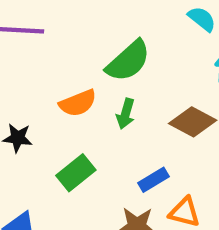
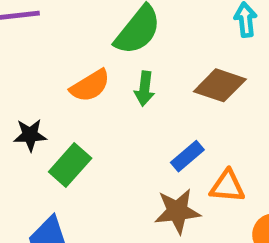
green rectangle: (76, 173) -> (70, 165), moved

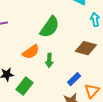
green arrow: (145, 89) -> (49, 60), moved
orange triangle: (227, 186) -> (92, 91), turned -49

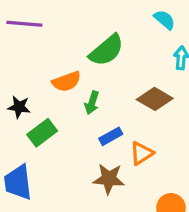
blue rectangle: (74, 79) -> (111, 136), moved
orange triangle: (92, 91) -> (142, 153), moved

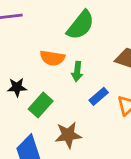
orange semicircle: (67, 82) -> (52, 58), turned 40
brown star: (109, 179) -> (68, 135), moved

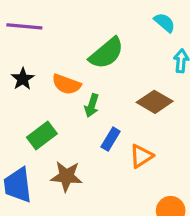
black star: (17, 87) -> (23, 79), moved, turned 30
blue rectangle: (99, 96) -> (111, 139), turned -30

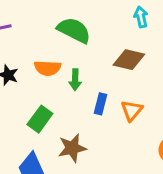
green semicircle: (106, 53) -> (74, 30), turned -96

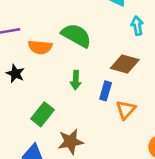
orange semicircle: (48, 68) -> (40, 47), moved
blue rectangle: (101, 104) -> (106, 91), moved

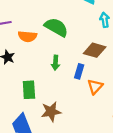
green rectangle: (43, 114) -> (29, 90), turned -42

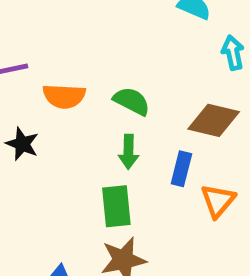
green semicircle: (56, 27) -> (132, 101), moved, size x0.7
green rectangle: (29, 90) -> (116, 206), moved

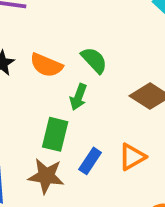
orange semicircle: (64, 96) -> (46, 65), moved
blue rectangle: (181, 169) -> (90, 161), moved

